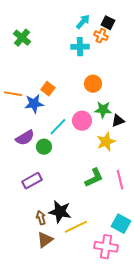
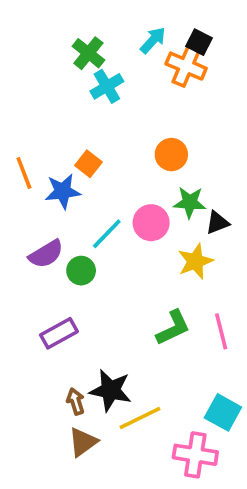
orange cross: (101, 36) -> (186, 66), size x1.5
green cross: (22, 38) -> (88, 53), moved
cyan cross: (80, 47) -> (107, 86), moved, turned -30
orange line: (13, 94) -> (24, 173), turned 60

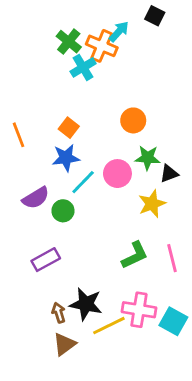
black square: (199, 42) -> (155, 16), moved
orange cross: (186, 66) -> (102, 46), moved
blue star: (63, 191) -> (66, 158), moved
pink cross: (195, 455) -> (139, 310), moved

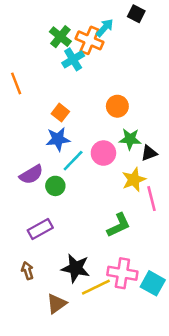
orange line: (19, 135) -> (16, 83), moved
pink line: (172, 258) -> (152, 199), moved
brown arrow: (59, 313) -> (28, 271), moved

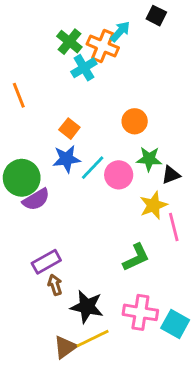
cyan line: (73, 161) -> (93, 168), moved
green circle: (55, 186) -> (22, 178), moved, size x1.6
brown arrow: (28, 271) -> (55, 285), moved
yellow line: (96, 287) -> (93, 338), moved

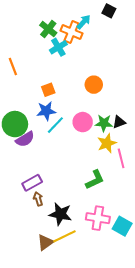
orange square: (69, 129) -> (48, 90), turned 32
green star: (149, 159) -> (104, 123), moved
cyan line: (93, 168) -> (55, 125), moved

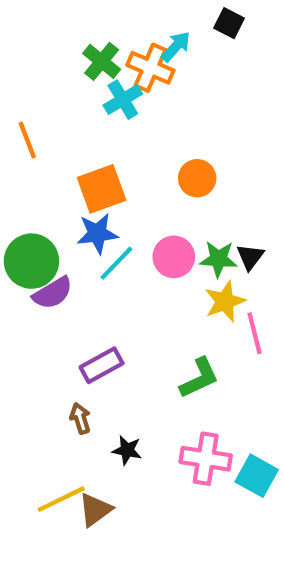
orange square: (48, 90) -> (102, 189), size x1.6
black triangle: (119, 122) -> (250, 257), turned -32
purple rectangle: (32, 183) -> (102, 365), moved
black star: (60, 214) -> (127, 450), size x0.6
yellow line: (64, 236) -> (61, 499), moved

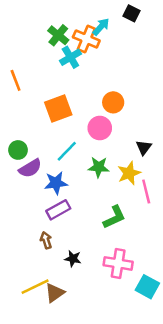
blue star: (97, 233) -> (56, 183), moved
pink circle: (174, 257) -> (100, 128), moved
green star: (218, 259) -> (99, 167), moved
green circle: (31, 261) -> (18, 150), size x0.6
cyan square: (257, 476) -> (147, 287), moved

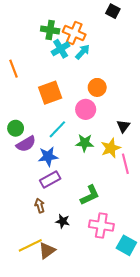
cyan arrow: (101, 27) -> (83, 52), moved
green cross: (58, 35) -> (50, 30), turned -30
green L-shape: (114, 217) -> (90, 195), moved

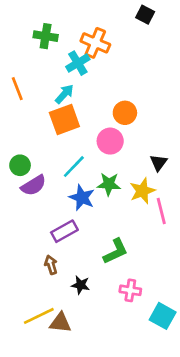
green cross: (50, 30) -> (46, 36), moved
cyan arrow: (83, 52) -> (64, 94), moved
blue star: (48, 156) -> (82, 198), moved, turned 30
pink cross: (101, 225) -> (130, 290), size x0.7
brown triangle: (47, 251) -> (60, 323), turned 42

